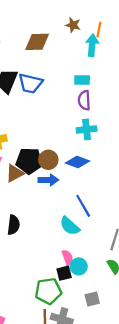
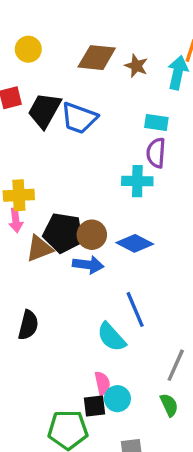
brown star: (73, 25) -> (136, 66), moved
cyan cross: (87, 129) -> (137, 181), moved

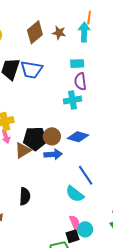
brown diamond: (97, 58) -> (35, 32), turned -35

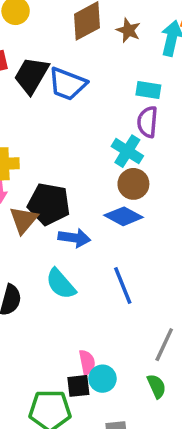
cyan cross: (73, 100) -> (127, 151), turned 30
brown circle: (52, 136) -> (133, 184), moved
brown triangle: (23, 150) -> (23, 220), turned -30
cyan semicircle: (75, 194) -> (61, 284), moved

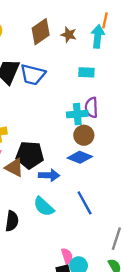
purple semicircle: (147, 122) -> (91, 107), moved
cyan cross: (127, 151) -> (77, 114), turned -30
brown triangle: (23, 220) -> (14, 167), turned -36

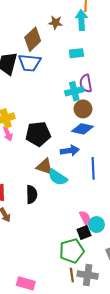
brown diamond: (41, 32) -> (33, 39), moved
brown triangle: (14, 167) -> (45, 167), moved
blue arrow: (49, 175) -> (70, 151), moved
blue line: (85, 203) -> (93, 168), turned 35

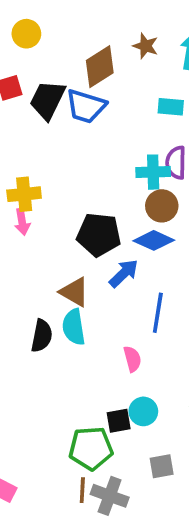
black pentagon: (38, 134) -> (99, 235), moved
blue arrow: (70, 151) -> (124, 273), turned -48
cyan semicircle: (58, 177) -> (74, 327), moved, turned 36
pink semicircle: (85, 218) -> (132, 359), moved

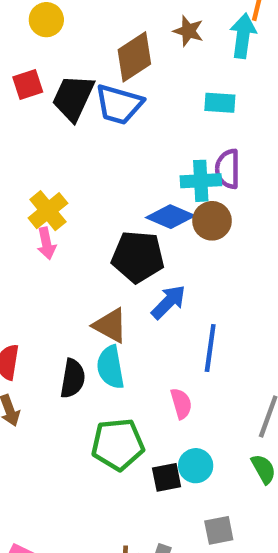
yellow cross: (24, 194) -> (48, 211), turned -32
blue diamond: (154, 240) -> (171, 217), moved
green pentagon: (91, 448) -> (118, 444), moved

